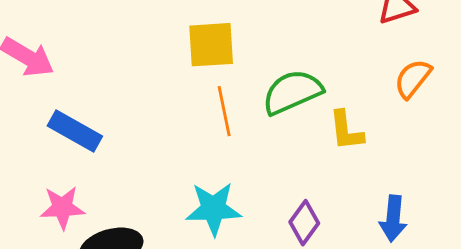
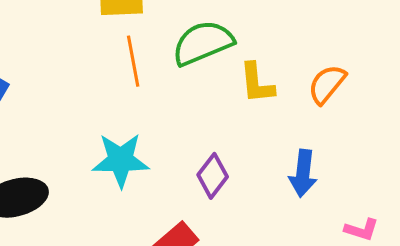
orange semicircle: (413, 79) -> (327, 84), moved

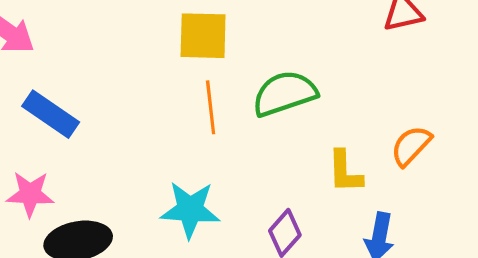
yellow L-shape: (257, 83) -> (345, 172), moved

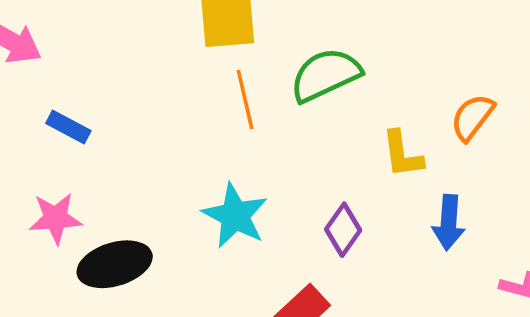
blue rectangle: (51, 114) -> (68, 127), size x0.7
cyan star: (190, 210) -> (235, 216), turned 30

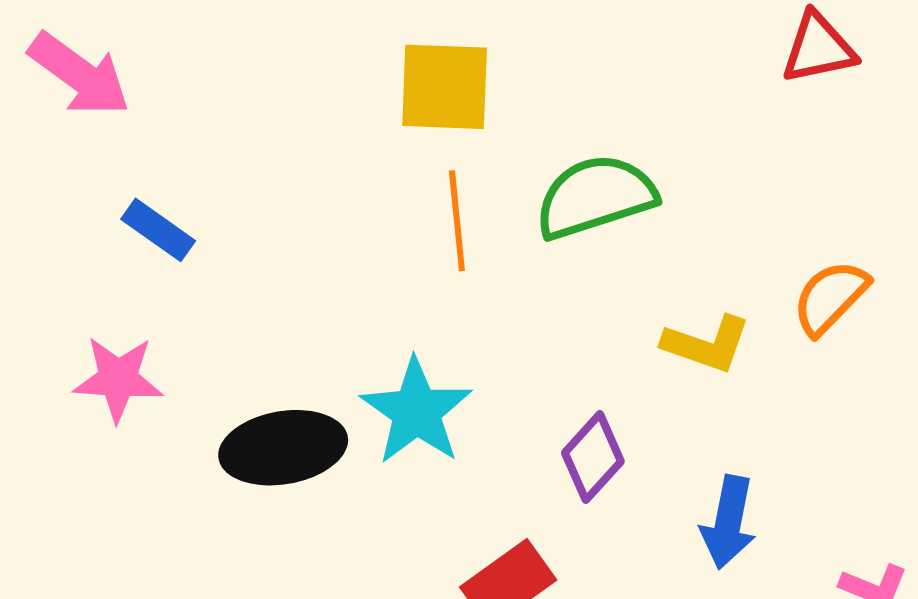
yellow L-shape: (402, 154) -> (707, 344), turned -70
blue arrow: (449, 222) -> (728, 522), moved
black ellipse: (115, 264) -> (283, 448), moved

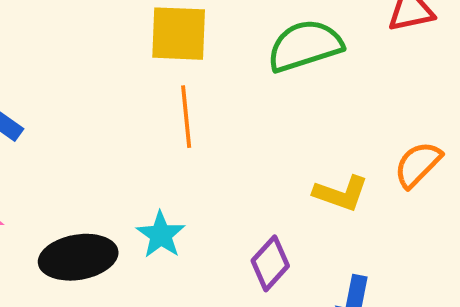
green semicircle: (595, 197) -> (305, 46), moved
cyan star: (416, 411) -> (161, 235), size x0.7

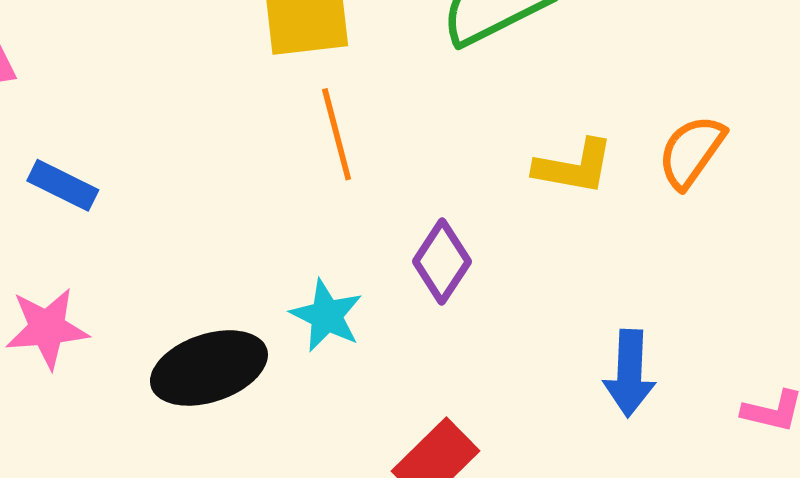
yellow L-shape: (341, 193) -> (574, 167), moved
purple diamond: (270, 263) -> (442, 262), moved

